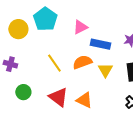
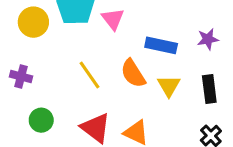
pink triangle: (80, 27) -> (113, 19), moved, turned -42
orange semicircle: (82, 62) -> (133, 73), turned -102

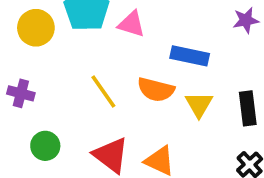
pink triangle: (113, 19) -> (131, 24), turned -35
purple star: (208, 39) -> (246, 20), moved
orange semicircle: (133, 73) -> (156, 90), turned -44

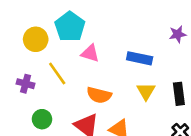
pink triangle: (131, 24) -> (90, 53), moved
orange semicircle: (156, 90) -> (99, 95), moved
yellow line: (103, 91) -> (57, 74), moved

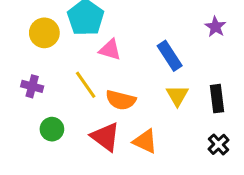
purple star: (178, 34) -> (215, 27), turned -30
blue rectangle: (140, 58) -> (170, 56), turned 45
yellow line: (57, 74) -> (86, 85), moved

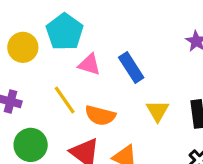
blue rectangle: (170, 56) -> (131, 67), moved
green circle: (52, 129) -> (31, 145), size x1.4

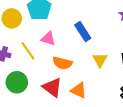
pink triangle: (89, 64) -> (48, 39), moved
yellow line: (65, 100) -> (28, 51), moved

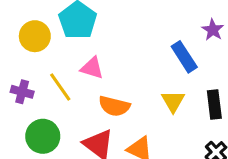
blue rectangle: (83, 32) -> (184, 57), moved

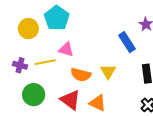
yellow line: (60, 87) -> (45, 62), turned -66
yellow triangle: (173, 101) -> (108, 72), moved

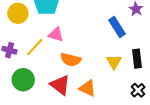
yellow line: (45, 62) -> (35, 47), turned -36
yellow triangle: (108, 72) -> (114, 62), moved

